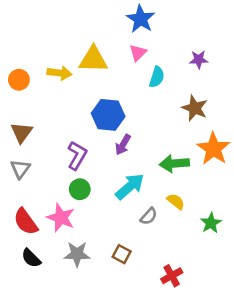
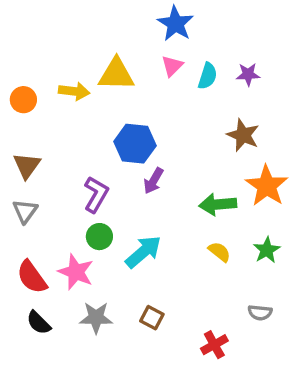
cyan semicircle: (157, 77) -> (208, 76), moved
cyan arrow: (130, 187) -> (143, 252), moved
gray semicircle: (149, 216) -> (260, 313), moved, turned 54
green star: (211, 223) -> (267, 250), moved

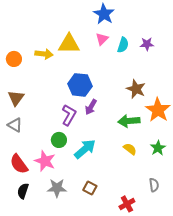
brown star: (243, 135) -> (136, 89), moved
purple L-shape: (96, 194) -> (69, 115), moved
gray triangle: (25, 211) -> (15, 125), turned -35
gray semicircle: (260, 313) -> (154, 185), turned -104
black semicircle: (39, 323) -> (23, 191), turned 63

